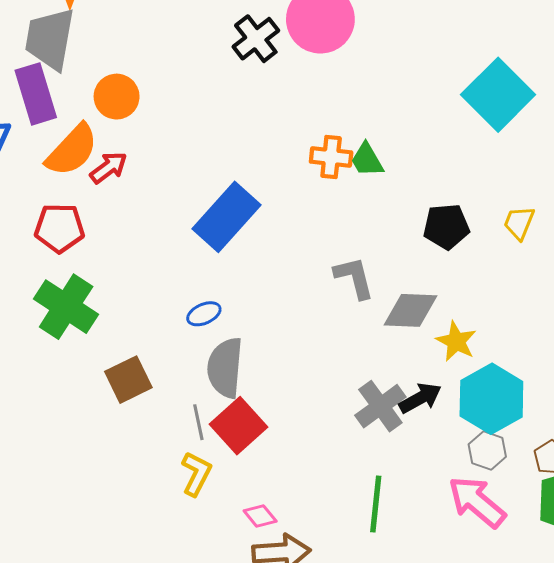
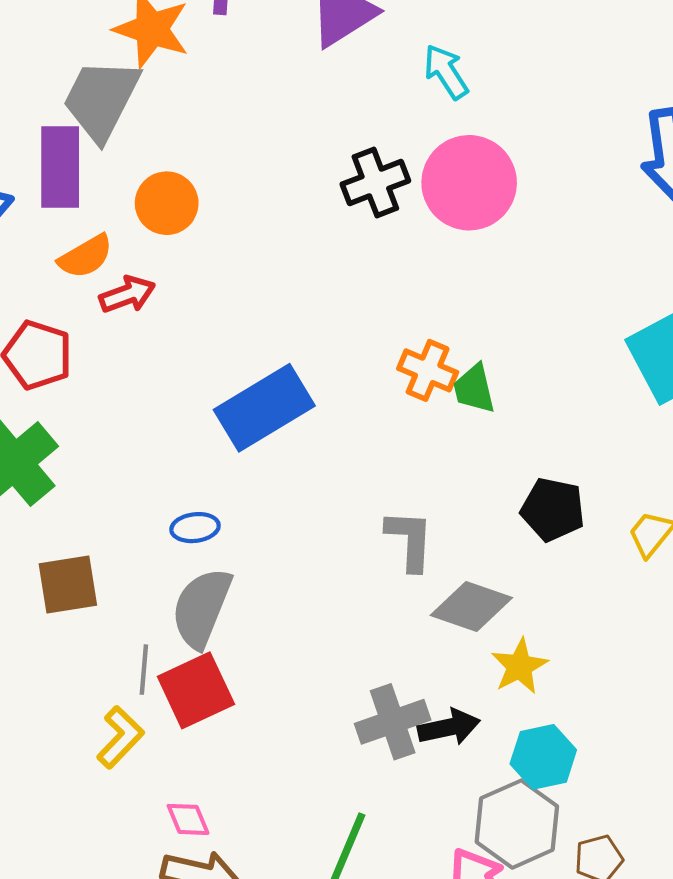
orange semicircle: (72, 150) -> (86, 256), size x0.7
cyan hexagon: (491, 399) -> (543, 757), size x0.7
gray hexagon: (487, 450) -> (517, 824), size x1.6

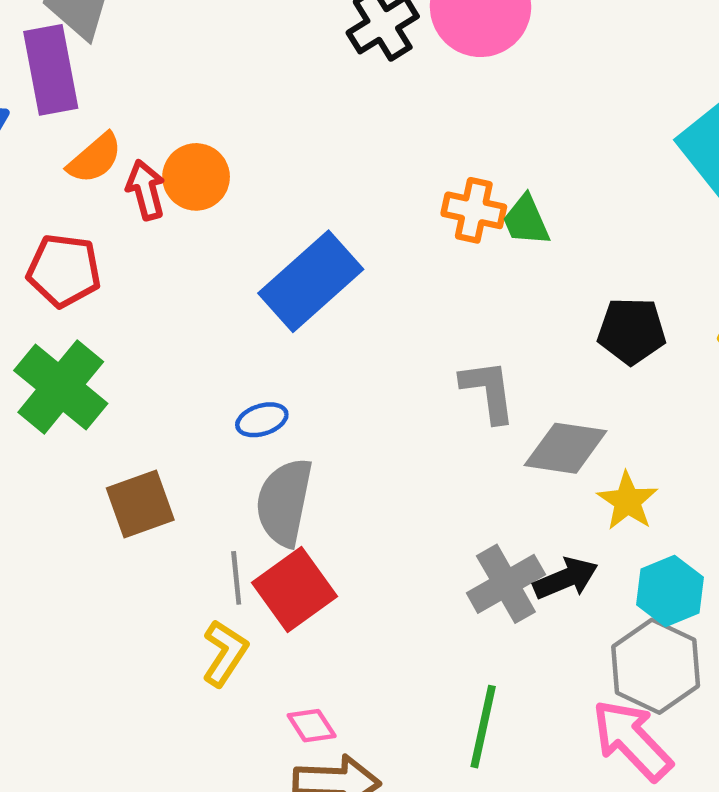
orange circle: (167, 203) -> (196, 177), moved
red arrow: (127, 294) -> (146, 190), turned -74

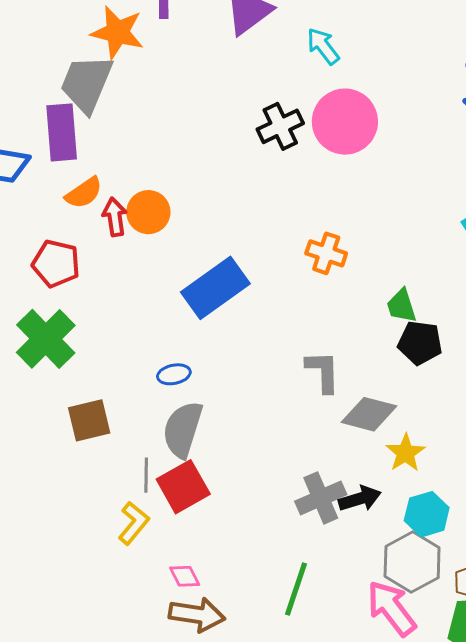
green trapezoid: (526, 220) -> (402, 306), moved

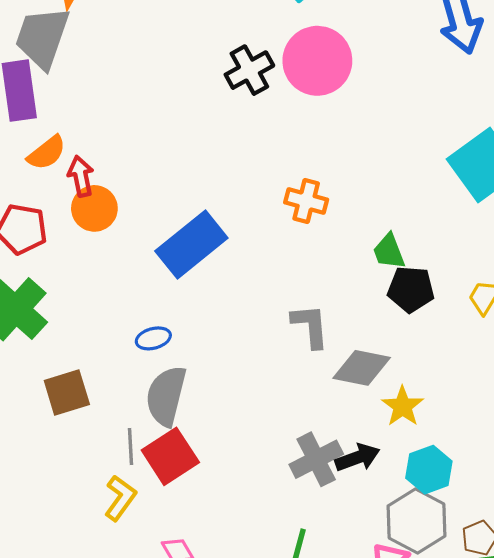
orange circle: (148, 212) -> (94, 208), moved

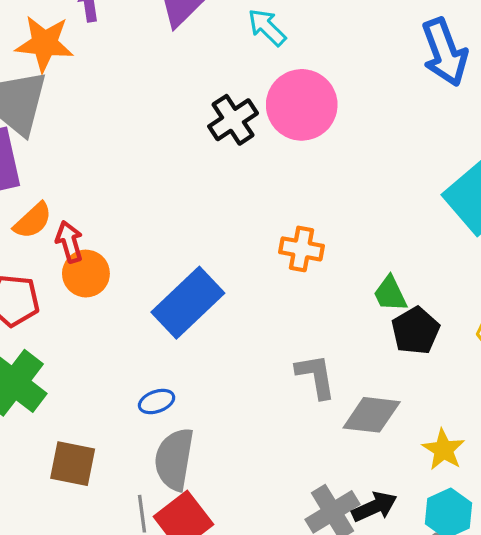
black pentagon: (411, 289) -> (416, 331), turned -30
brown square: (67, 392) -> (73, 464), turned 33
yellow star: (403, 406) -> (443, 450), moved

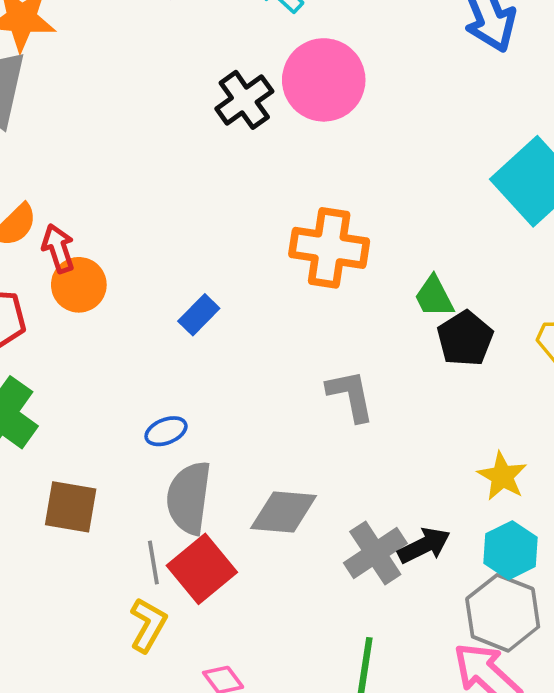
orange cross: (302, 249) -> (329, 248), size x1.5
blue rectangle: (188, 303) -> (199, 315), size x0.5
gray diamond: (372, 415) -> (284, 512), moved

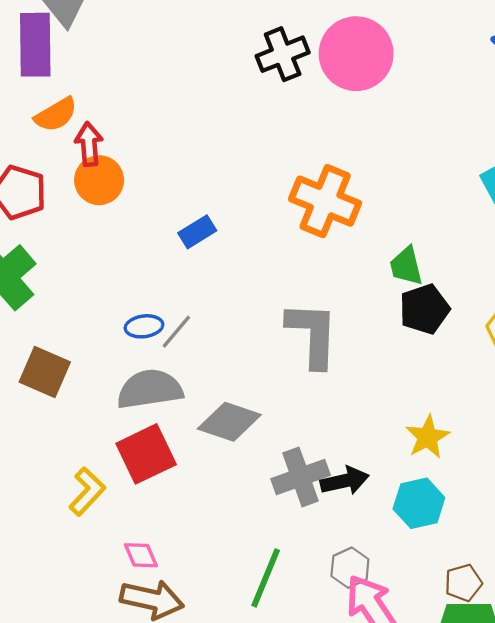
gray L-shape: (351, 395) -> (312, 334), size x1.4
gray semicircle: (189, 498) -> (150, 389), turned 60
gray line: (153, 563) -> (176, 332), moved, turned 36
gray hexagon: (503, 613) -> (350, 568), moved, size x0.6

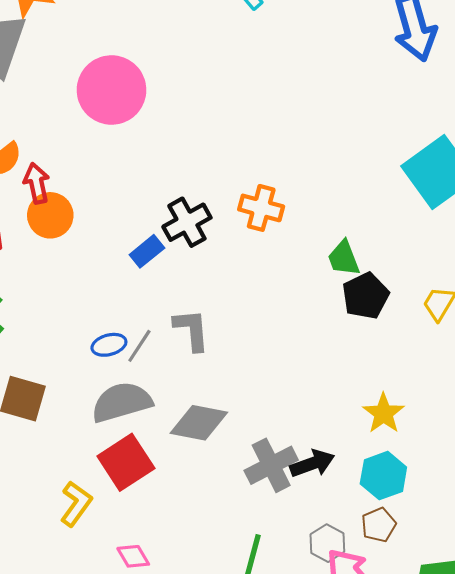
black cross: (283, 54) -> (187, 222), moved
pink circle: (356, 54) -> (112, 90), moved
orange cross: (325, 201) -> (261, 208), size x0.7
gray L-shape: (312, 334) -> (192, 330), moved, size x0.7
brown pentagon: (463, 583) -> (379, 525), moved

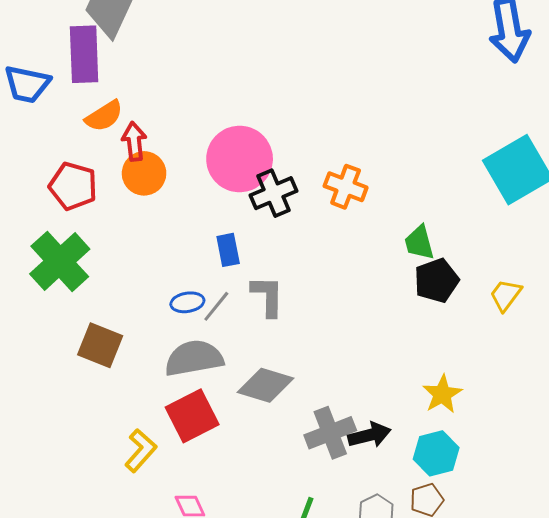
pink circle: (112, 90) -> (240, 159), moved
blue rectangle: (147, 251) -> (228, 250), moved, turned -68

